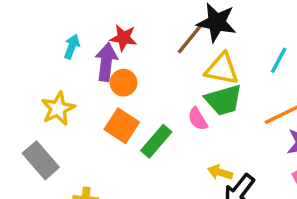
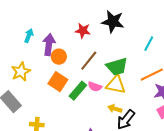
red star: (124, 38) -> (83, 31), moved
brown line: (191, 38) -> (89, 61), moved
yellow triangle: (222, 69) -> (116, 85), moved
pink semicircle: (198, 119) -> (95, 87), moved, turned -40

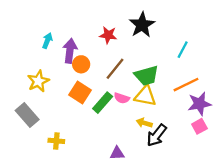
black star: (113, 22) -> (142, 25), turned 30

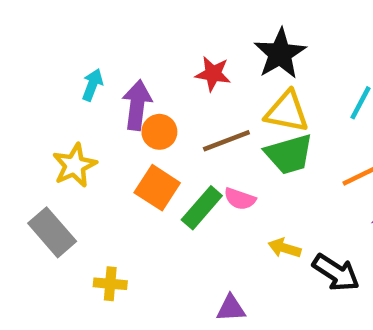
brown line: (115, 69) -> (226, 141), turned 30
yellow triangle: (145, 96) -> (287, 112), moved
black arrow: (157, 135) -> (336, 273), moved, turned -95

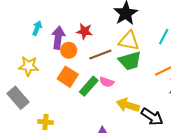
red star: (213, 74) -> (85, 31), moved
yellow star: (74, 165) -> (29, 66), turned 30
yellow arrow: (285, 248) -> (128, 105), size x1.5

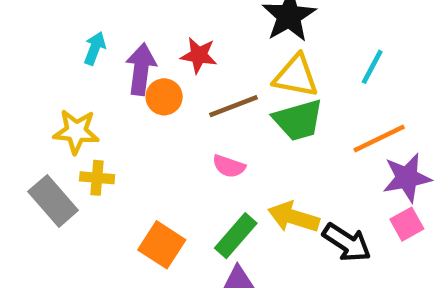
orange square: (68, 77) -> (162, 245), moved
pink semicircle: (107, 82) -> (229, 166), moved
green rectangle: (89, 86) -> (236, 236), moved
yellow cross: (46, 122) -> (97, 178), moved

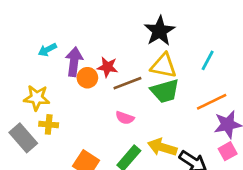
cyan arrow: (95, 48) -> (47, 50), turned -138
red star: (199, 55) -> (107, 67), moved

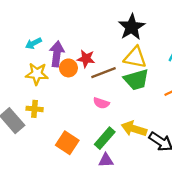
yellow star: (37, 98) -> (37, 74), moved

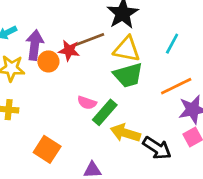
brown line: (104, 73) -> (90, 40), moved
green rectangle: (105, 138) -> (105, 112), moved

